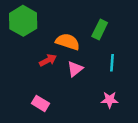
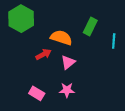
cyan line: (112, 63) -> (114, 41), moved
pink star: (110, 100) -> (67, 90), moved

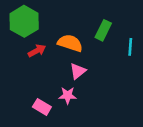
red arrow: (43, 54) -> (37, 51), moved
pink star: (67, 90) -> (68, 95), moved

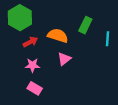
pink star: (68, 95) -> (32, 65), moved

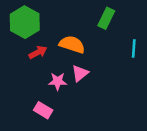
green rectangle: (85, 25) -> (106, 18), moved
pink star: (32, 65) -> (58, 81), moved

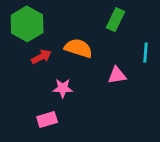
pink triangle: (80, 73) -> (117, 75), moved, turned 30
pink rectangle: (43, 110) -> (47, 120), turned -48

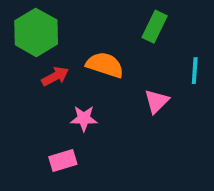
pink triangle: (117, 75) -> (156, 101), turned -36

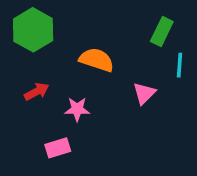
green rectangle: (155, 27) -> (162, 32), moved
red arrow: (55, 76) -> (37, 92), moved

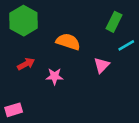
cyan line: (179, 65) -> (126, 45), turned 56
pink rectangle: (58, 148) -> (14, 110), moved

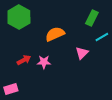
orange semicircle: (68, 42) -> (55, 34), turned -42
red arrow: (26, 64) -> (24, 60), moved

